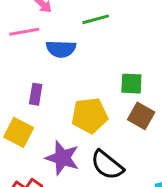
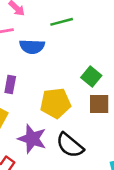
green square: (131, 84) -> (91, 77), turned 36
brown square: (141, 116) -> (99, 104), turned -30

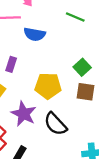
green line: (62, 22) -> (75, 17), moved, turned 30

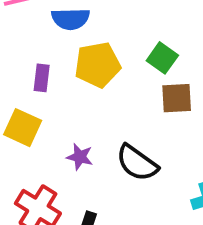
yellow pentagon: (48, 86) -> (98, 65), moved
purple star: (24, 114) -> (80, 157), size x0.6

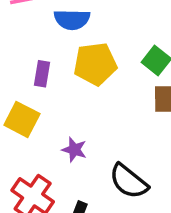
black semicircle: (137, 163) -> (129, 181), moved

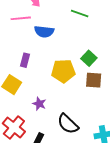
yellow pentagon: (95, 64) -> (63, 71), moved

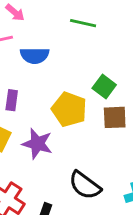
yellow pentagon: (63, 71) -> (69, 109), turned 30
purple star: (39, 104) -> (37, 144), moved, size x1.5

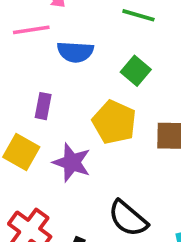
green square: (104, 87) -> (136, 71), moved

